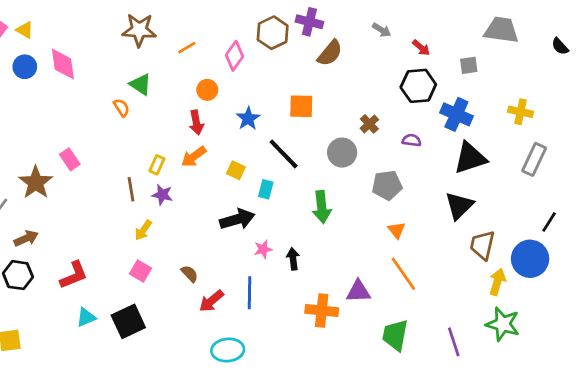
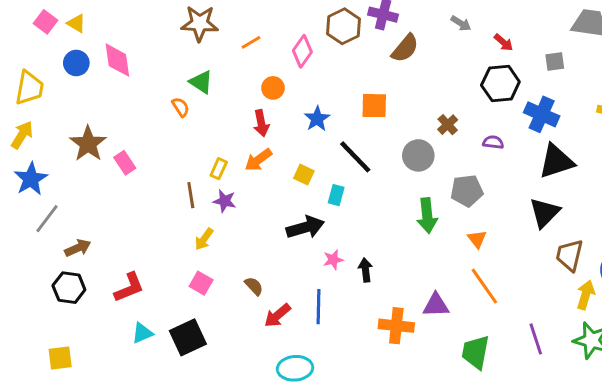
brown star: (36, 182) -> (88, 144), moved
green arrow: (322, 207) -> (427, 216), moved
purple line: (454, 342) -> (536, 339), moved

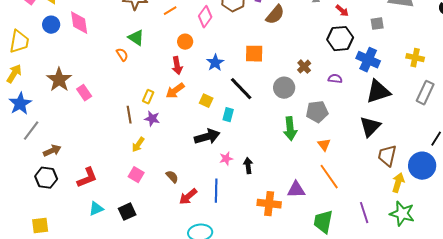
black square: (188, 337) -> (127, 212), size x0.7

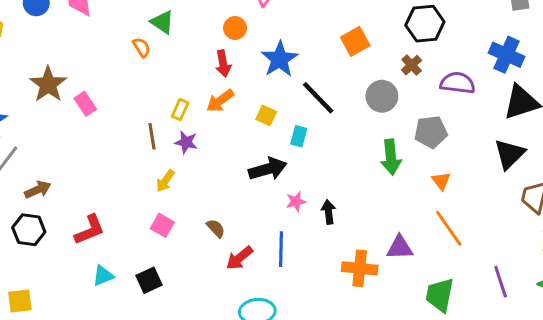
black hexagon: (340, 39) -> (425, 24), moved
orange square: (254, 54) -> (355, 41), moved, turned -30
blue star: (215, 63) -> (280, 59), size x1.4
purple semicircle: (335, 79) -> (458, 83), size x1.6

